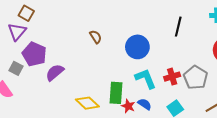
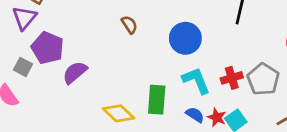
red star: (128, 106) -> (217, 117), moved

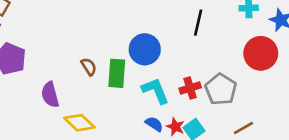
brown semicircle: (129, 25) -> (89, 67), moved
purple semicircle: (75, 72) -> (50, 95), moved, turned -65
green rectangle: (157, 100) -> (117, 73), moved

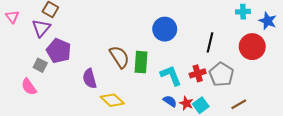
black line: (198, 23) -> (210, 42), moved
blue circle: (145, 49) -> (165, 29), moved
brown semicircle: (89, 67) -> (119, 57), size x1.6

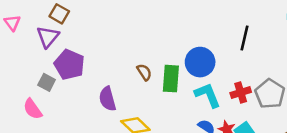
blue circle: (165, 29) -> (200, 62), moved
black line: (210, 42) -> (244, 38), moved
brown semicircle: (119, 57) -> (144, 72), size x0.6

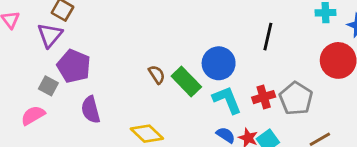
green rectangle: (171, 79) -> (186, 82), turned -48
purple semicircle: (107, 99) -> (91, 110), moved
pink semicircle: (33, 109) -> (33, 115), turned 95

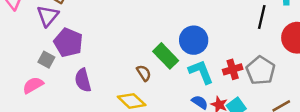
black line: (268, 37) -> (262, 17), moved
brown semicircle: (157, 75) -> (144, 73), moved

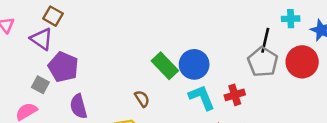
purple triangle: (48, 16) -> (42, 39), turned -35
green rectangle: (166, 56) -> (165, 66), moved
gray pentagon: (261, 71) -> (263, 62), moved

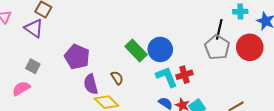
purple pentagon: (63, 67) -> (77, 57), moved
red cross: (235, 95) -> (184, 75), moved
purple semicircle: (78, 106) -> (91, 84), moved

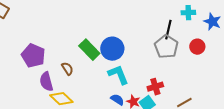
red circle: (250, 47) -> (197, 47), size x0.6
red cross: (184, 75) -> (155, 87), moved
brown semicircle: (117, 78) -> (67, 69), moved

